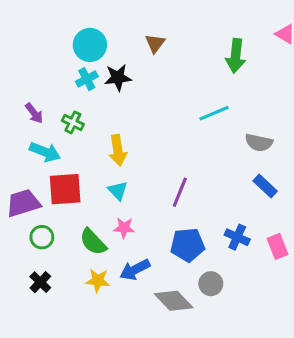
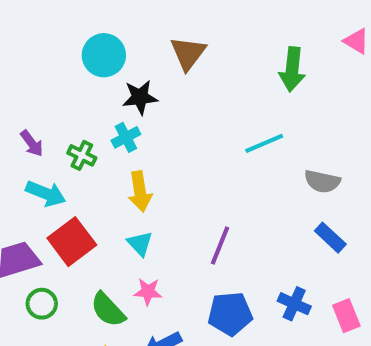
brown triangle: (155, 43) -> (188, 53), size x1.4
cyan cross: (87, 79) -> (126, 137), moved
red square: (65, 189) -> (72, 242), turned -33

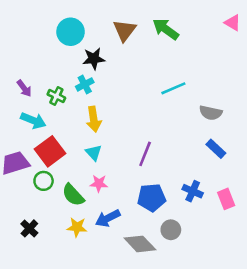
green arrow: (292, 69) -> (166, 29), moved, turned 120
green circle: (42, 304) -> (44, 181), moved

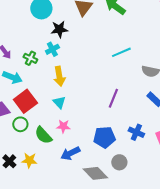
purple line: (145, 154) -> (113, 98), moved
yellow star: (77, 227) -> (29, 160), moved

